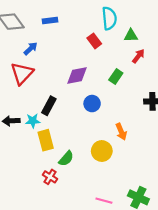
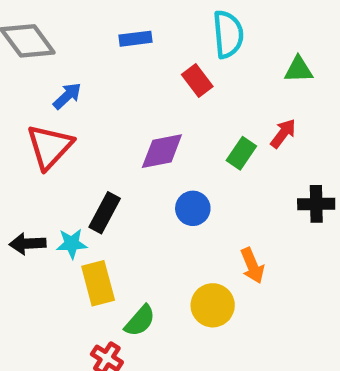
blue rectangle: (50, 20) -> (136, 39), moved
green triangle: (131, 36) -> (299, 70), moved
red arrow: (138, 56) -> (283, 133), moved

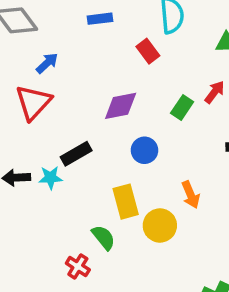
black rectangle: (105, 213) -> (76, 154), turned 32
yellow rectangle: (98, 283) -> (126, 202), moved
green semicircle: (140, 321) -> (103, 237), turned -80

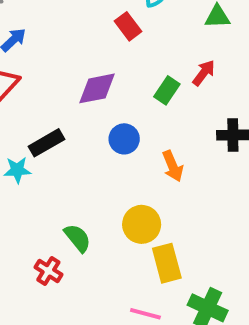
orange arrow: (191, 195) -> (173, 166), moved
yellow rectangle: (126, 202) -> (167, 263), moved

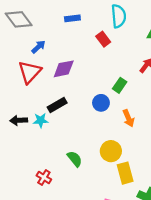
purple diamond: (97, 88) -> (64, 69), moved
green rectangle: (167, 90) -> (120, 85), moved
red cross: (48, 271) -> (44, 177), moved

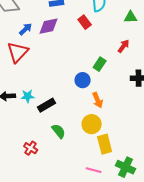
purple diamond: (64, 69) -> (49, 26), moved
black rectangle: (57, 105) -> (47, 105), moved
orange arrow: (128, 118) -> (98, 100), moved

